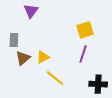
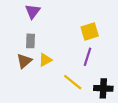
gray rectangle: (14, 40) -> (31, 41), moved
yellow line: (55, 78) -> (73, 82), moved

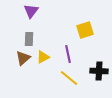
purple line: (87, 57) -> (68, 54), moved, turned -30
black cross: (103, 88) -> (99, 71), moved

